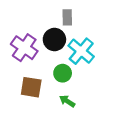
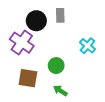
black circle: (54, 39) -> (36, 21), moved
cyan cross: (81, 51) -> (87, 46), moved, size x0.7

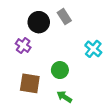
gray rectangle: (60, 15) -> (64, 17), turned -32
purple cross: (22, 43) -> (23, 46), size x0.6

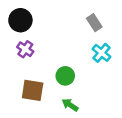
gray rectangle: (64, 17) -> (94, 23), moved
black circle: (39, 22) -> (20, 20), moved

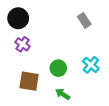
cyan cross: (102, 53) -> (91, 65), moved

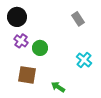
green circle: (58, 68) -> (40, 48), moved

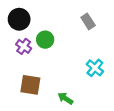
green circle: (40, 48) -> (45, 40), moved

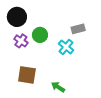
gray rectangle: (88, 21) -> (78, 29), moved, turned -72
cyan cross: (95, 68) -> (66, 47), moved

